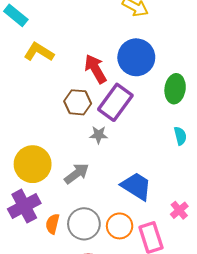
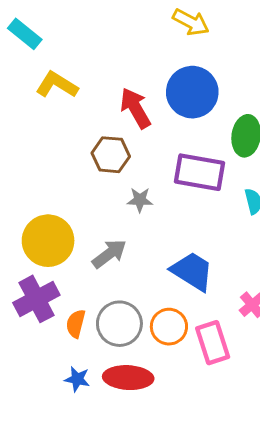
purple rectangle: (115, 102) -> (200, 172), moved, turned 64

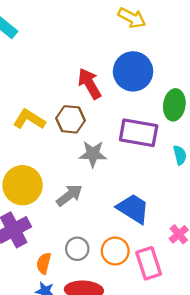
yellow L-shape: (57, 85) -> (29, 119), moved
gray star: (140, 200) -> (93, 154), size x1.4
orange semicircle: (76, 324) -> (44, 263), moved
gray circle: (119, 324) -> (77, 249), size x0.7

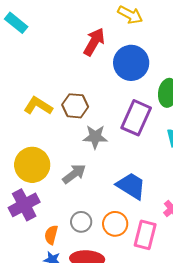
red arrow: (90, 84) -> (94, 42), moved, turned 60
purple rectangle: (139, 133) -> (136, 118), turned -76
pink rectangle: (149, 263) -> (145, 235), turned 32

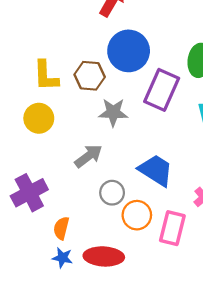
blue circle: (131, 63) -> (129, 51), moved
yellow L-shape: (38, 106) -> (46, 76), turned -124
yellow circle: (32, 165) -> (39, 118), moved, size x0.7
gray circle: (81, 222) -> (112, 193), moved

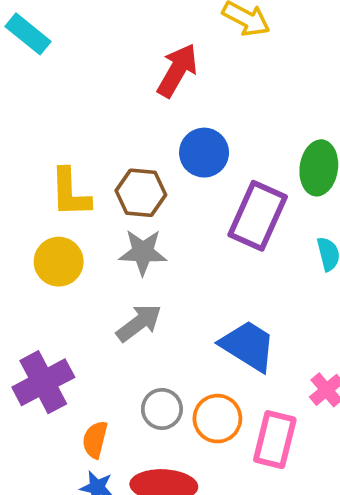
blue circle: (129, 51) -> (204, 153), size x0.7
gray star: (113, 112) -> (143, 252), moved
gray circle: (112, 193) -> (162, 409), moved

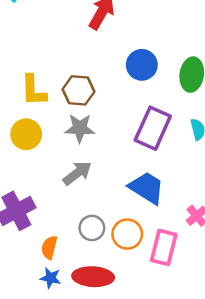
blue circle: (204, 153) -> (142, 65), moved
purple rectangle: (258, 216) -> (153, 128), moved

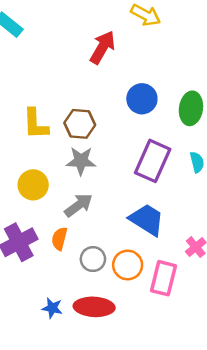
yellow circle: (26, 134) -> (33, 185), moved
orange semicircle: (49, 247) -> (59, 239), moved

